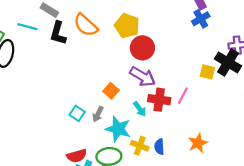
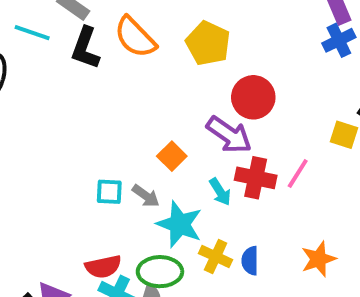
red circle: (142, 48) -> (253, 97), moved
cyan square: (77, 113) -> (109, 192), turned -35
gray arrow: (98, 114) -> (146, 196), turned -84

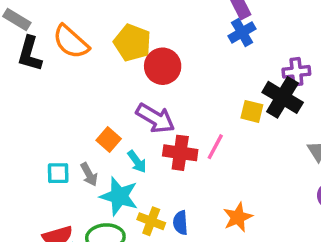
red circle: (253, 97) -> (163, 66), moved
cyan arrow: (220, 192) -> (137, 162), moved
gray arrow: (146, 196) -> (89, 174), turned 30

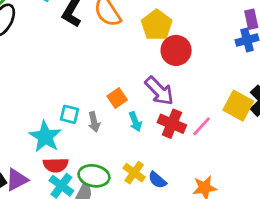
yellow square: (252, 111) -> (238, 106), size x1.5
cyan star: (119, 196) -> (45, 137), moved
blue semicircle: (180, 223) -> (157, 180), turned -60

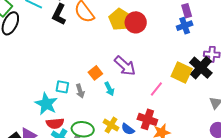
red circle: (176, 50) -> (136, 22), moved
red cross: (172, 124) -> (147, 119), moved

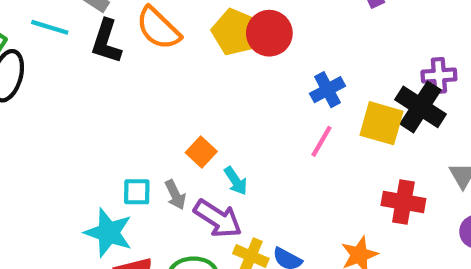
blue cross: (185, 26) -> (328, 90), moved
purple arrow: (125, 66) -> (218, 219), moved
pink line: (156, 89) -> (321, 141), moved
red cross: (147, 119) -> (403, 202), moved

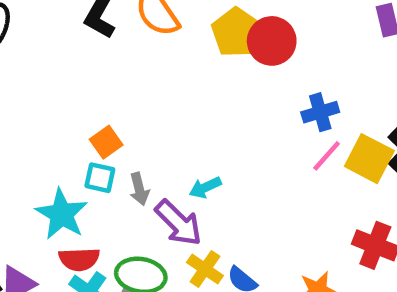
pink line: (321, 141) -> (327, 156), moved
orange square: (201, 152) -> (106, 142), moved
cyan arrow: (236, 181) -> (205, 187), turned 88

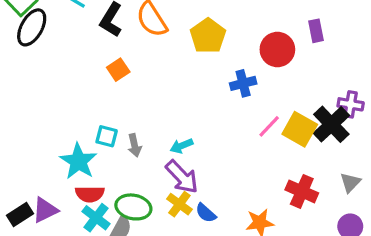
red circle: (272, 41) -> (277, 49), moved
blue cross: (320, 112) -> (243, 83), moved
orange square: (106, 142) -> (118, 70), moved
purple arrow: (178, 223) -> (182, 177), moved

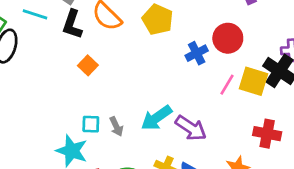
red circle: (277, 49) -> (228, 38), moved
cyan arrow: (182, 146) -> (156, 118), size x1.6
purple arrow: (182, 177) -> (191, 128), moved

